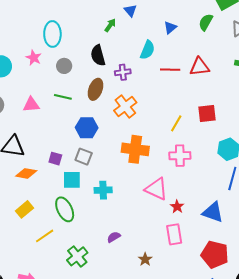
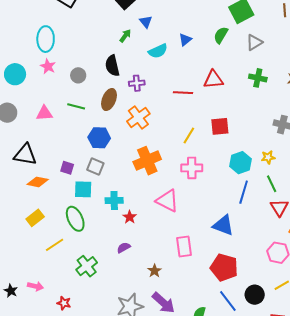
cyan ellipse: (52, 34) -> (46, 39), moved
cyan semicircle: (148, 50) -> (158, 51), moved, turned 42
red line: (170, 70) -> (183, 93), moved
orange cross: (135, 149) -> (147, 161), turned -32
red star: (177, 207) -> (130, 217), moved

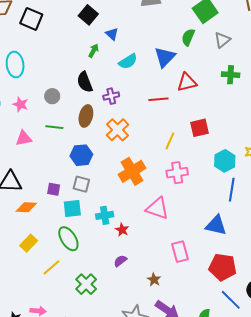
blue triangle: (185, 40) -> (165, 57), moved, size x1.6
pink star: (48, 66) -> (20, 104), moved

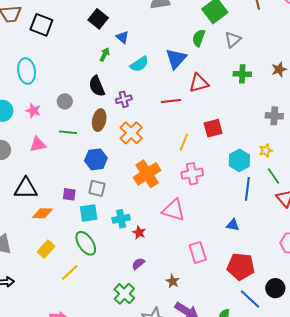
blue triangle: (216, 225) -> (233, 225), size x0.6
green cross: (86, 284) -> (124, 294), moved

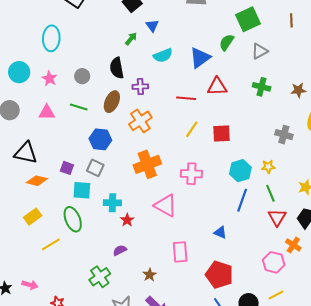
yellow line: (184, 142) -> (192, 129), moved

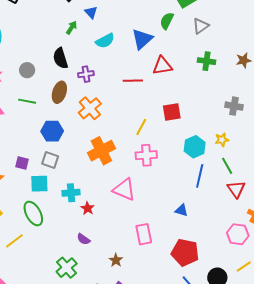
yellow line: (192, 129) -> (141, 127), moved
purple semicircle: (120, 250) -> (84, 239), turned -112

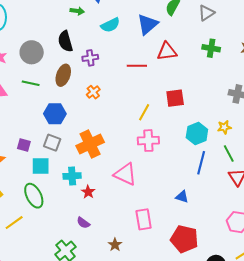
green arrow: (72, 28) -> (77, 11), turned 64
gray circle: (27, 70) -> (32, 52), size x1.5
orange cross: (90, 108) -> (93, 92), size x0.6
orange cross: (101, 151) -> (90, 144), moved

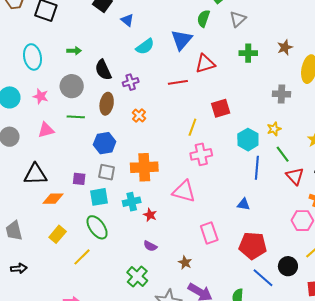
green arrow: (77, 11) -> (74, 51), moved
orange cross: (90, 144) -> (144, 167), turned 32

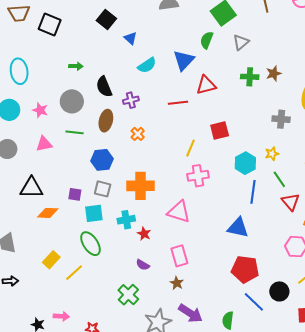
brown star: (285, 47) -> (274, 73), moved
cyan ellipse: (33, 57) -> (19, 71), moved
blue triangle: (243, 204) -> (238, 228), size x1.6
pink rectangle: (209, 233) -> (179, 256), moved
yellow rectangle: (58, 234) -> (51, 260), moved

